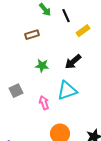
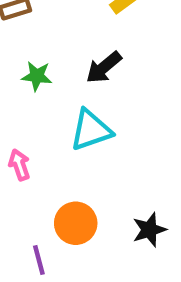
pink arrow: (44, 103) -> (19, 165), moved

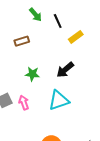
pink arrow: (19, 165) -> (24, 103), moved

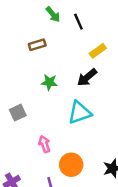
yellow rectangle: (76, 37) -> (98, 51), moved
pink arrow: (24, 103) -> (44, 144), moved

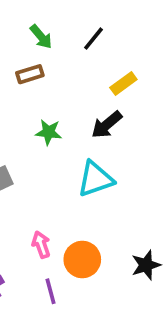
green arrow: (53, 14) -> (41, 37), moved
black line: (78, 22) -> (94, 39), turned 63
pink arrow: (44, 144) -> (41, 245), moved

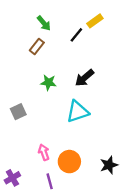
black line: (94, 39) -> (76, 35), moved
brown rectangle: (30, 74) -> (37, 46), turned -35
yellow rectangle: (123, 84) -> (95, 21), moved

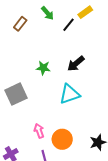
green arrow: (44, 23) -> (47, 13), moved
brown rectangle: (37, 46) -> (20, 24), moved
gray square: (18, 112) -> (16, 94), size x1.5

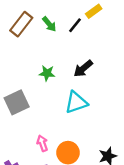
green arrow: (47, 13) -> (49, 24), moved
brown rectangle: (20, 24) -> (21, 24), size x1.5

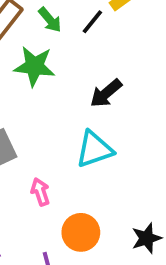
green star: (47, 73) -> (34, 66), moved, size x1.5
pink arrow: (42, 143) -> (40, 192), moved

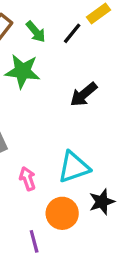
cyan triangle: (94, 149) -> (74, 167), moved
black star: (147, 238) -> (102, 202), moved

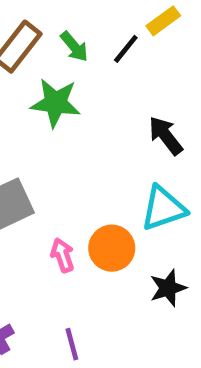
black arrow: (84, 94) -> (166, 136), moved, turned 92
cyan triangle: (74, 167) -> (163, 208), moved
orange circle: (62, 213) -> (112, 248), moved

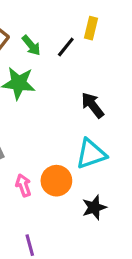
yellow rectangle: (163, 21) -> (91, 28), turned -40

